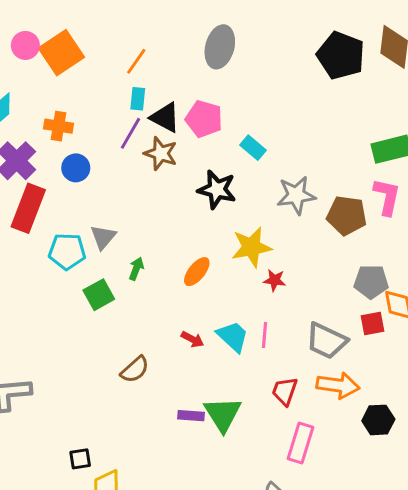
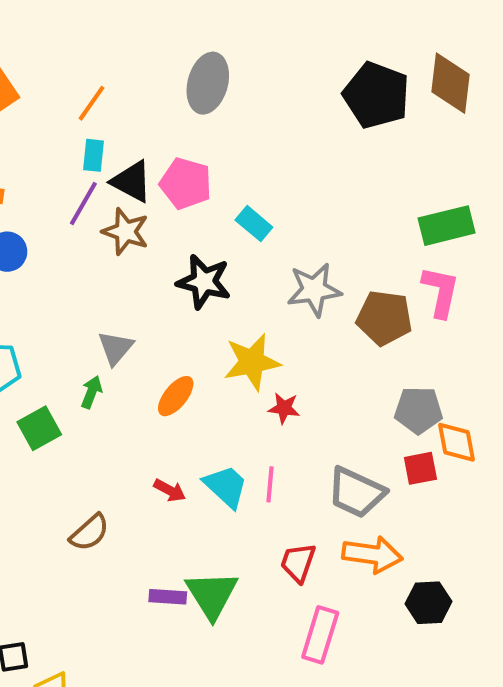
gray triangle: (103, 237) -> (116, 348), moved

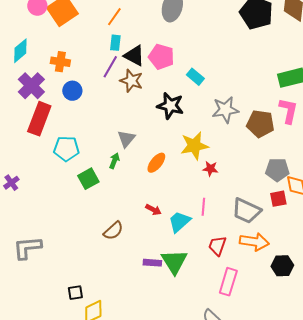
cyan trapezoid: (226, 486) -> (179, 222), moved, turned -85

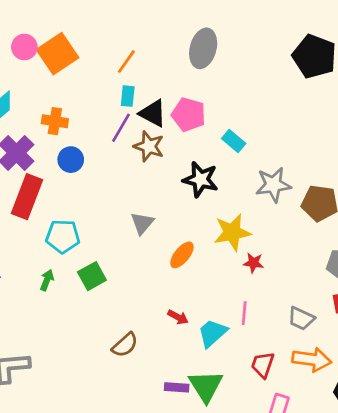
green arrow: (114, 161) -> (47, 280), moved
gray trapezoid: (246, 211) -> (301, 318), size x0.7

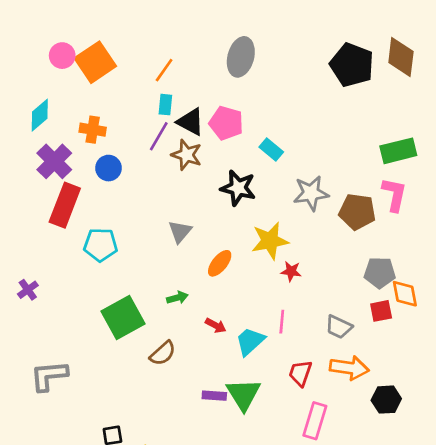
green square: (92, 276) -> (123, 318), moved, size x1.5
green arrow: (47, 280) -> (177, 298), moved, turned 54

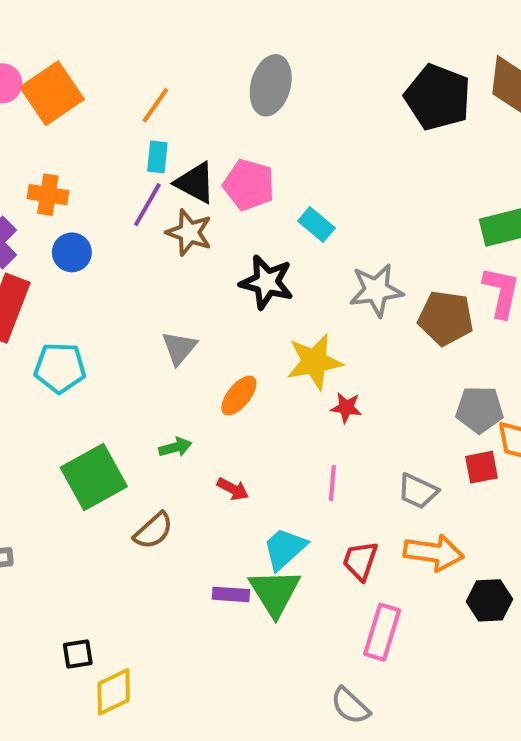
cyan trapezoid: (250, 341) -> (285, 549), moved

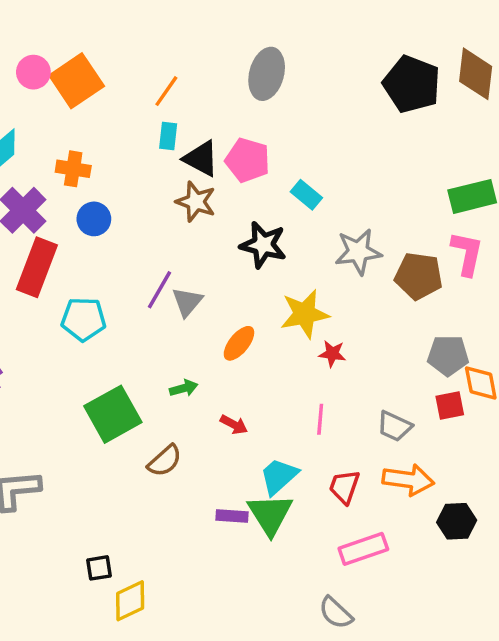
purple line: (147, 205) -> (160, 290), moved
pink rectangle: (382, 632) -> (363, 549), turned 54

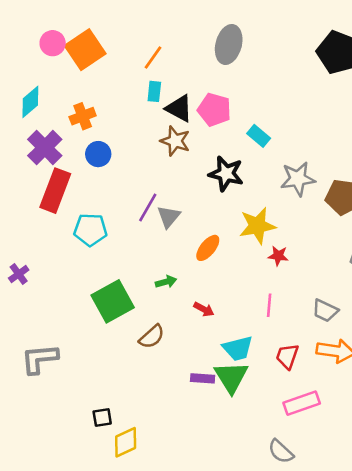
orange cross: (73, 169) -> (83, 116), turned -30
cyan trapezoid: (279, 476) -> (238, 348), turned -152

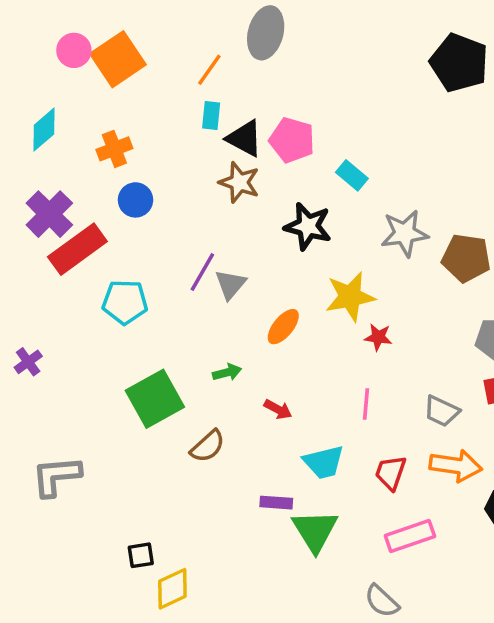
gray ellipse: (229, 44) -> (266, 33), moved
purple cross: (45, 148) -> (49, 214), moved
red rectangle: (55, 191) -> (77, 249), turned 33
green triangle: (231, 377) -> (315, 531), moved

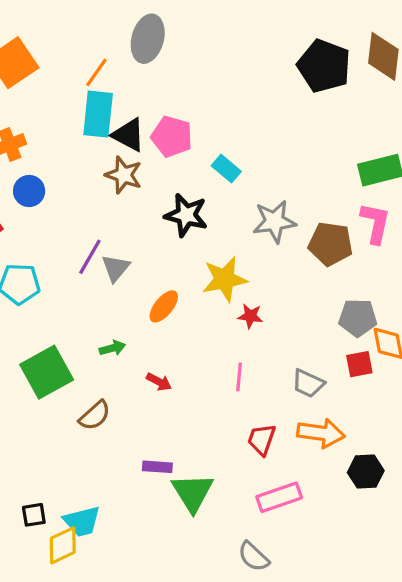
cyan rectangle: (211, 115) -> (98, 114), size x1.8
cyan trapezoid: (324, 462) -> (82, 521), moved

